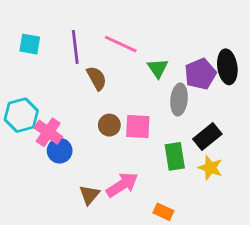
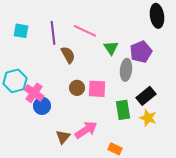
black ellipse: (227, 67) -> (157, 16), moved

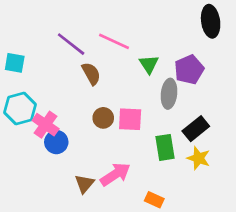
cyan square: (21, 31) -> (15, 63), moved
purple line: (53, 33) -> (71, 44), turned -45

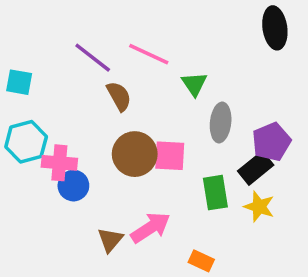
purple pentagon: (189, 70) -> (271, 142), moved
brown circle: (103, 118) -> (135, 154), size x1.6
pink cross: (46, 125) -> (59, 163), turned -30

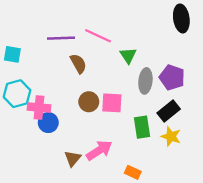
purple line: (93, 58) -> (61, 38), turned -40
purple pentagon: (271, 142) -> (172, 77), moved, turned -30
brown circle: (135, 154) -> (89, 102), size x0.7

